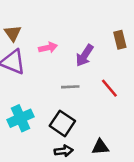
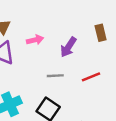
red line: (109, 88) -> (91, 77), turned -72

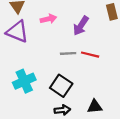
red line: (91, 77) -> (90, 55), moved, turned 36

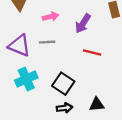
purple triangle: (17, 32) -> (19, 46), moved
gray line: (68, 53) -> (47, 42), moved

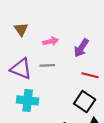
cyan cross: (26, 79) -> (28, 100), turned 30
black square: (63, 84) -> (85, 102), moved

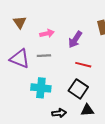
cyan cross: (28, 100) -> (41, 88), moved

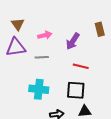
purple triangle: (20, 59) -> (16, 47), moved, turned -30
black square: (78, 89) -> (76, 90), turned -30

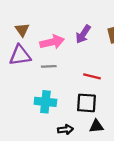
pink arrow: (45, 35) -> (52, 42), size x1.5
purple arrow: (73, 41) -> (83, 34), moved

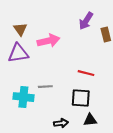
purple arrow: (83, 34) -> (86, 21), moved
gray line: (49, 66) -> (45, 87), moved
cyan cross: (45, 102) -> (23, 97), moved

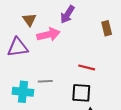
purple arrow: (86, 21) -> (67, 14), moved
brown triangle: (20, 29) -> (29, 20), moved

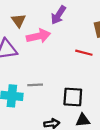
red line: (87, 67) -> (84, 53), moved

